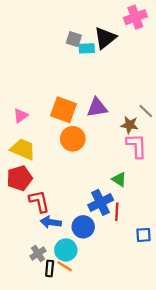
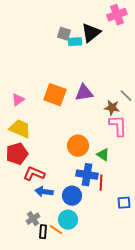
orange circle: (73, 139) -> (78, 146), moved
red L-shape: (39, 201) -> (34, 174), turned -55
blue cross: (101, 202) -> (87, 175), turned 35
cyan circle: (66, 250) -> (68, 220), moved

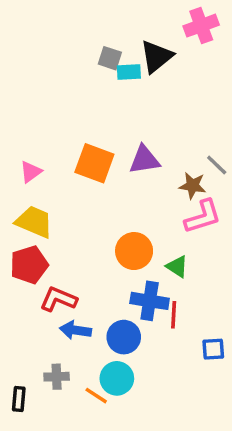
pink L-shape: (118, 126) -> (203, 217), turned 75
gray cross: (33, 219) -> (57, 377), turned 32
black rectangle: (43, 232) -> (19, 399), moved

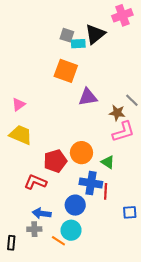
orange square: (94, 163) -> (66, 71), moved
red pentagon: (29, 265) -> (55, 161), moved
blue arrow: (76, 330) -> (42, 213), moved

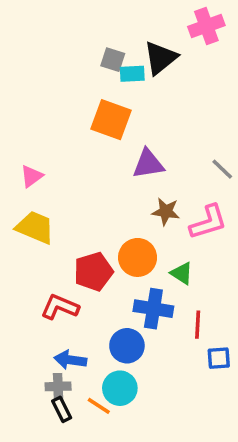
brown star: (117, 113) -> (166, 212), moved
red line: (106, 191) -> (198, 325), moved
black rectangle: (11, 243) -> (62, 409), moved, turned -32

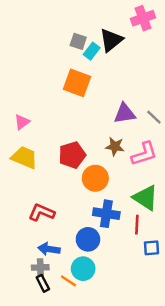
cyan rectangle: (132, 74) -> (92, 51), turned -49
purple triangle: (148, 164) -> (125, 113), moved
red pentagon: (93, 272) -> (72, 155), moved
green triangle: (182, 273) -> (145, 198), moved, size x1.6

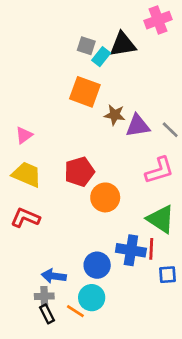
black triangle: (111, 40) -> (123, 44), turned 30
brown star: (115, 146) -> (115, 115), moved
red L-shape: (42, 212) -> (25, 218), moved
blue cross: (106, 214) -> (131, 250), moved

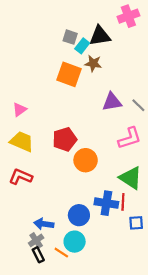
brown star: (115, 115) -> (93, 63), moved
gray cross: (44, 296) -> (36, 240), turned -32

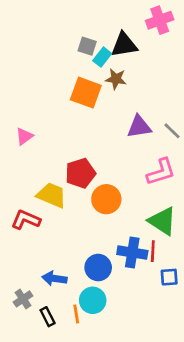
yellow trapezoid: (22, 141) -> (52, 195), moved
gray cross: (36, 240) -> (23, 299), moved
orange line: (61, 253) -> (76, 314), turned 48

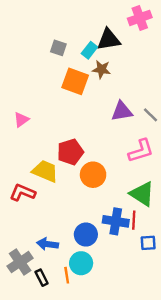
gray square: (87, 46) -> (58, 48), moved
gray cross: (23, 299) -> (20, 262), size x1.5

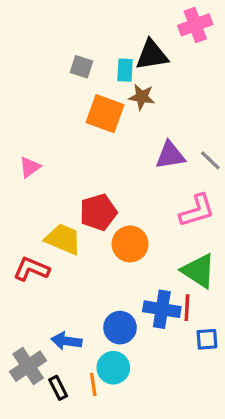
cyan rectangle: (89, 50) -> (125, 70), turned -35

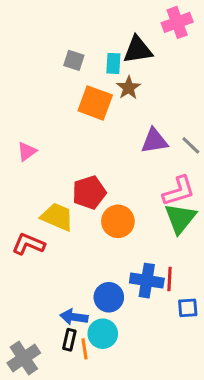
brown star: (142, 97) -> (129, 88), turned 30
green triangle: (199, 271) -> (180, 218), moved, turned 36
blue arrow: (67, 341) -> (74, 317), moved
gray cross: (28, 366) -> (24, 358), moved
black rectangle: (58, 388) -> (69, 340), moved, turned 40

